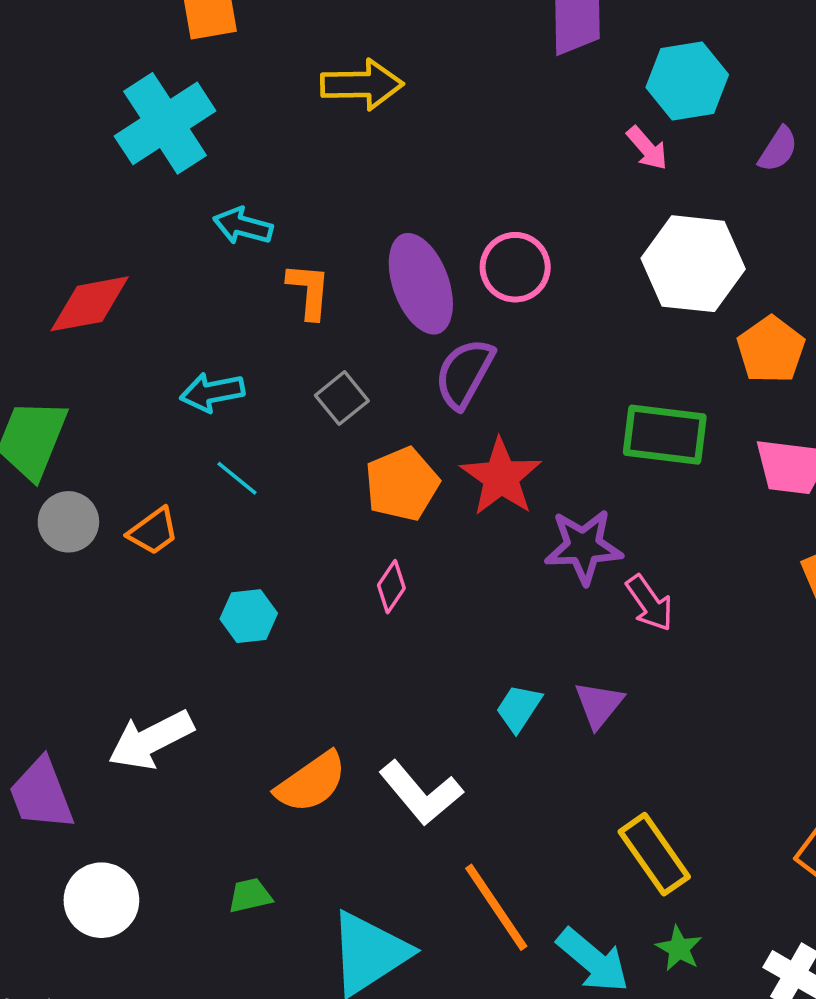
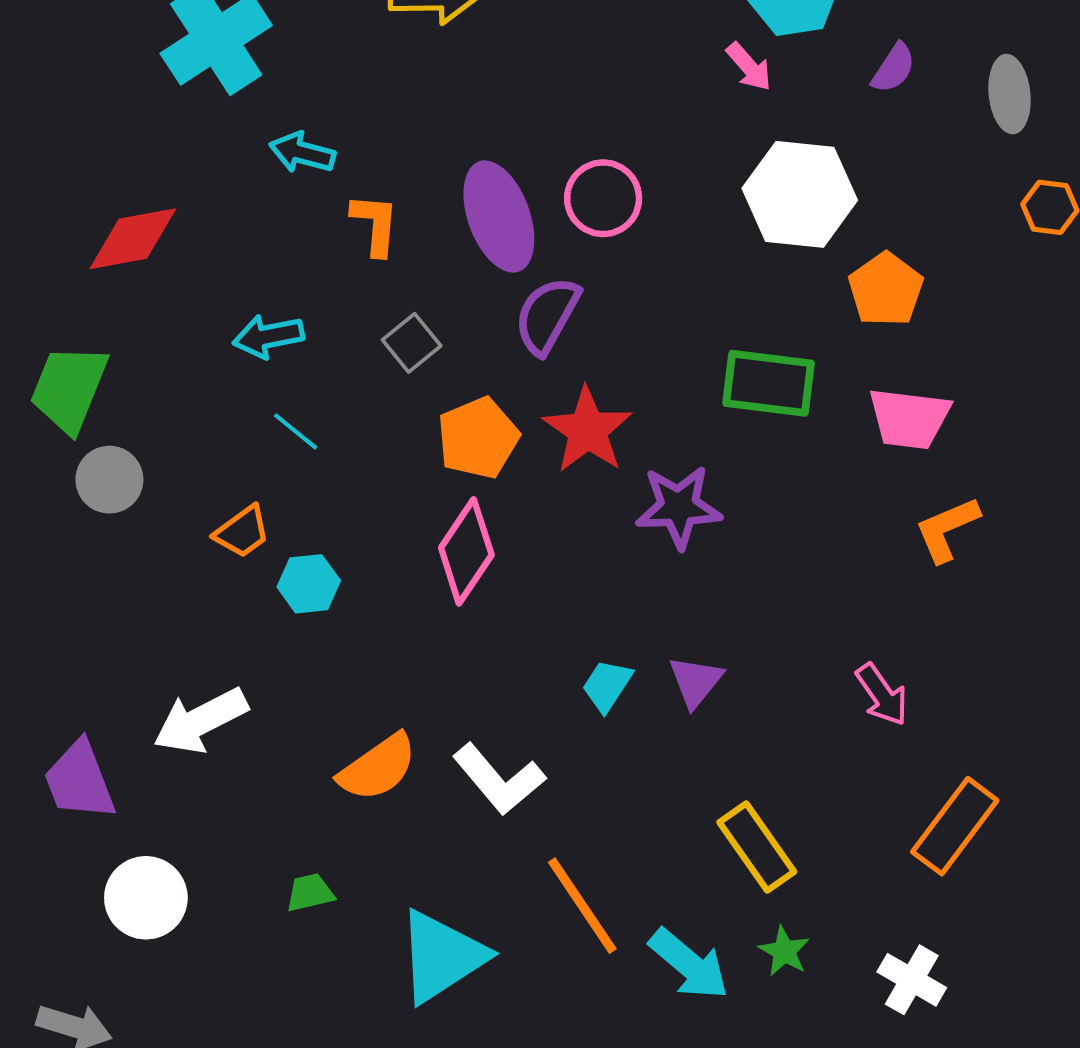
orange trapezoid: (153, 531) -> (242, 532), moved
pink diamond: (391, 587) -> (466, 551), size x1.8
pink arrow: (650, 603) -> (882, 695), moved

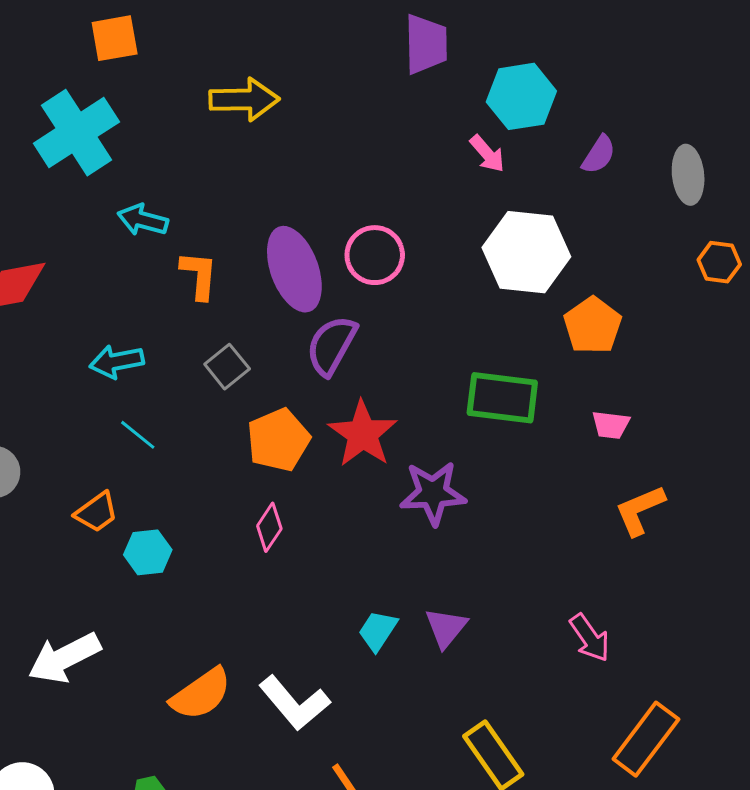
pink trapezoid: (909, 418) -> (611, 425), size x0.6
pink diamond: (466, 551) -> (269, 527), size x0.6

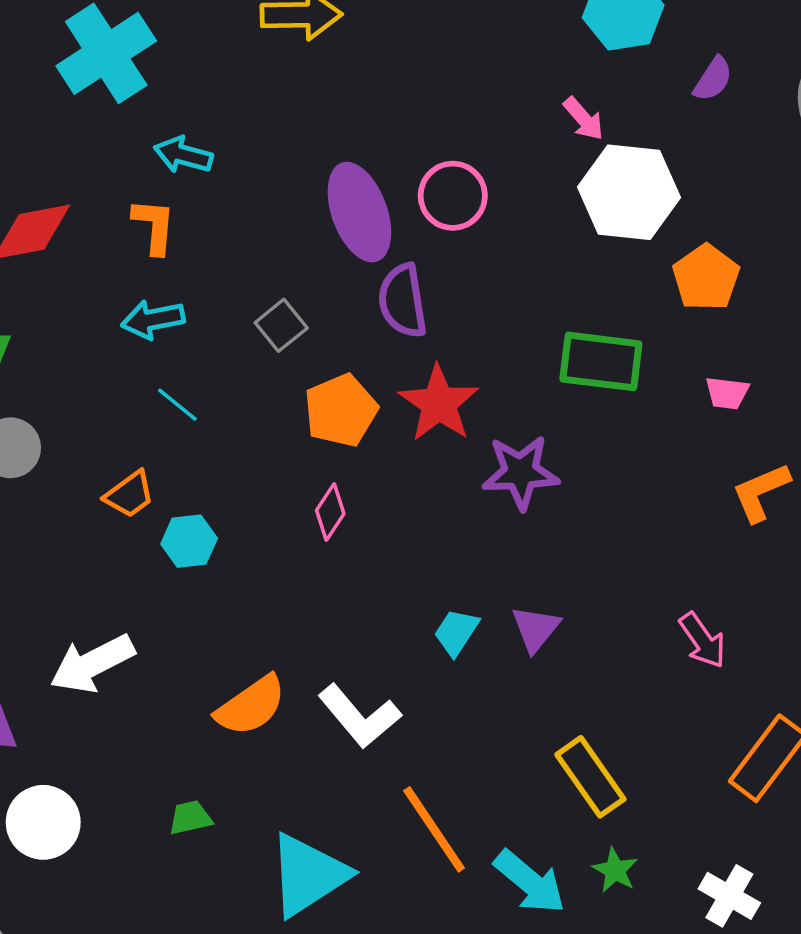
pink arrow: (487, 154) -> (583, 119), moved
orange L-shape: (199, 275) -> (154, 226), moved
purple semicircle: (332, 345) -> (403, 301), turned -38

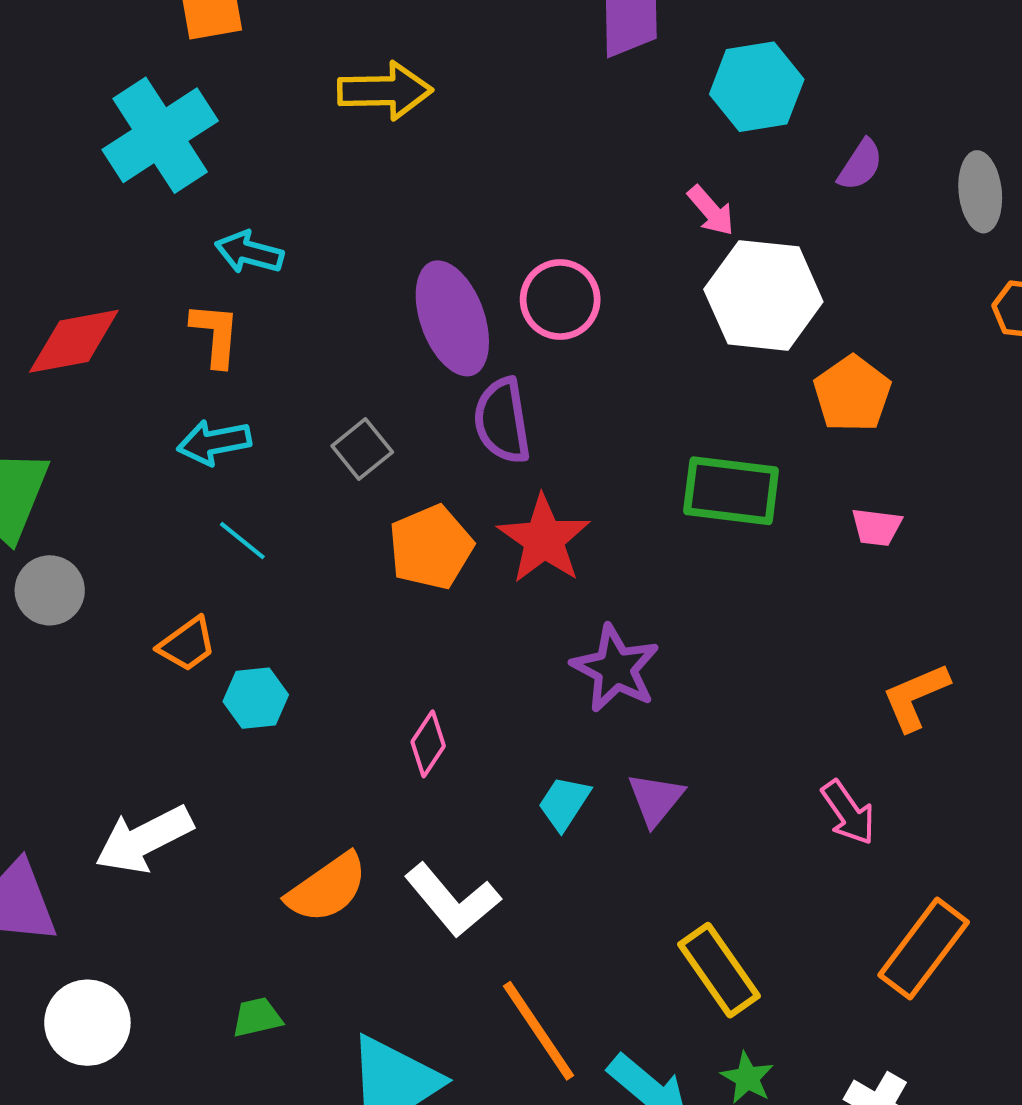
purple star: (520, 472) -> (615, 668), moved, turned 30
orange L-shape: (761, 492) -> (916, 697), moved
pink diamond: (330, 512) -> (428, 744), moved

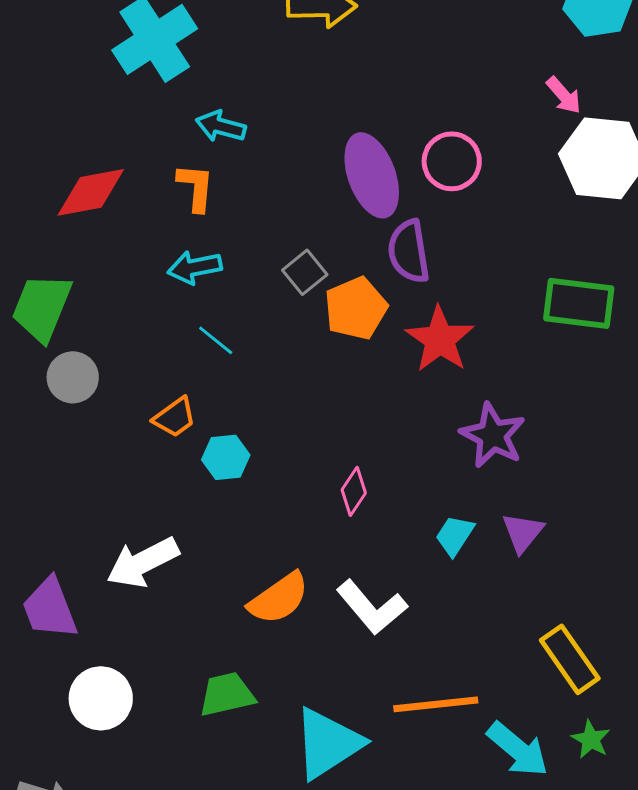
orange pentagon: (431, 547) -> (356, 308), moved
green trapezoid: (257, 1017) -> (227, 694), size x1.5
orange line: (539, 1031) -> (436, 704), turned -62

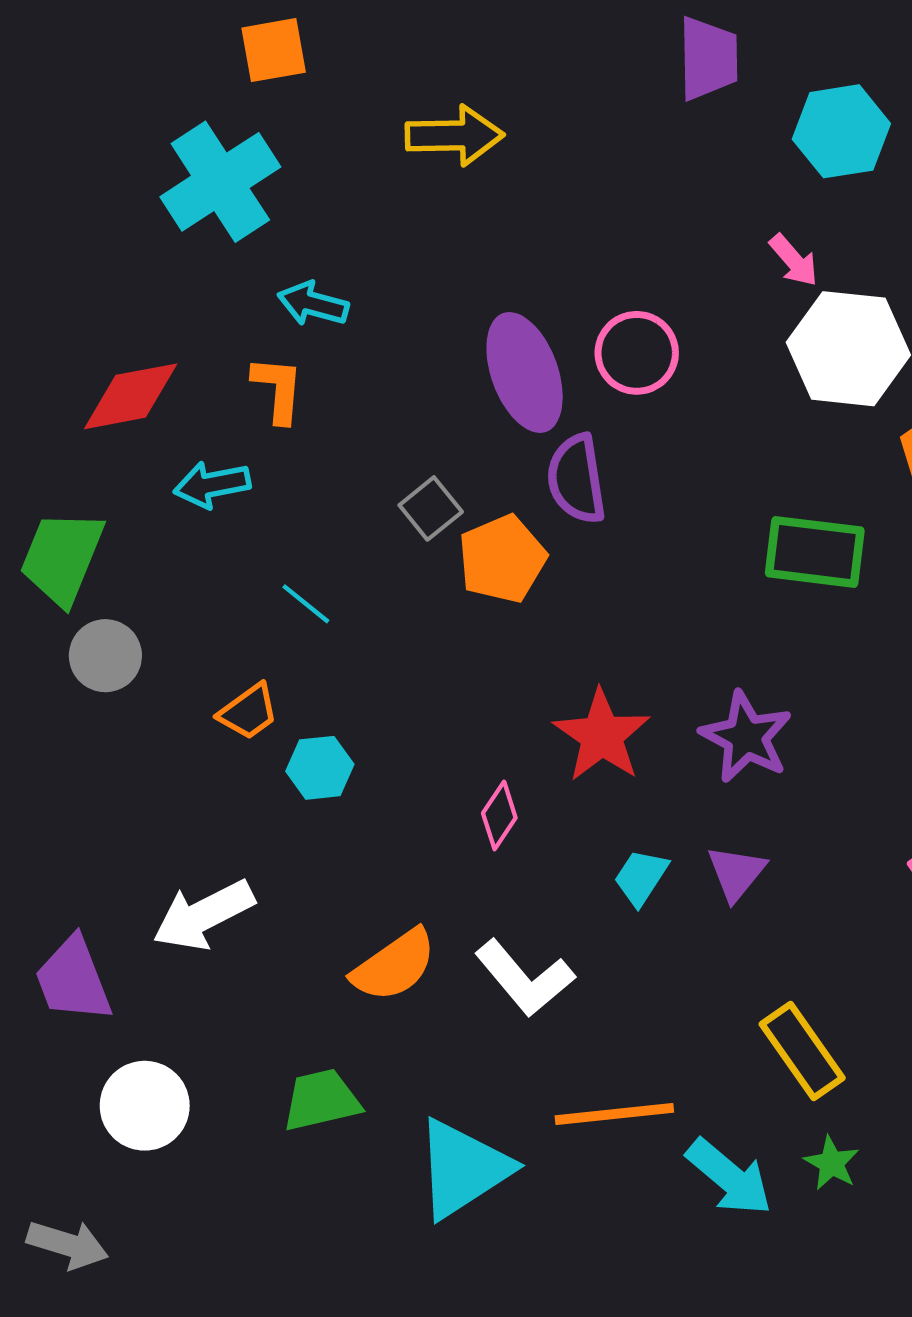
cyan arrow: (195, 267) -> (212, 485), moved
red star: (440, 339) -> (602, 736), moved
purple star: (493, 435) -> (746, 737), moved

